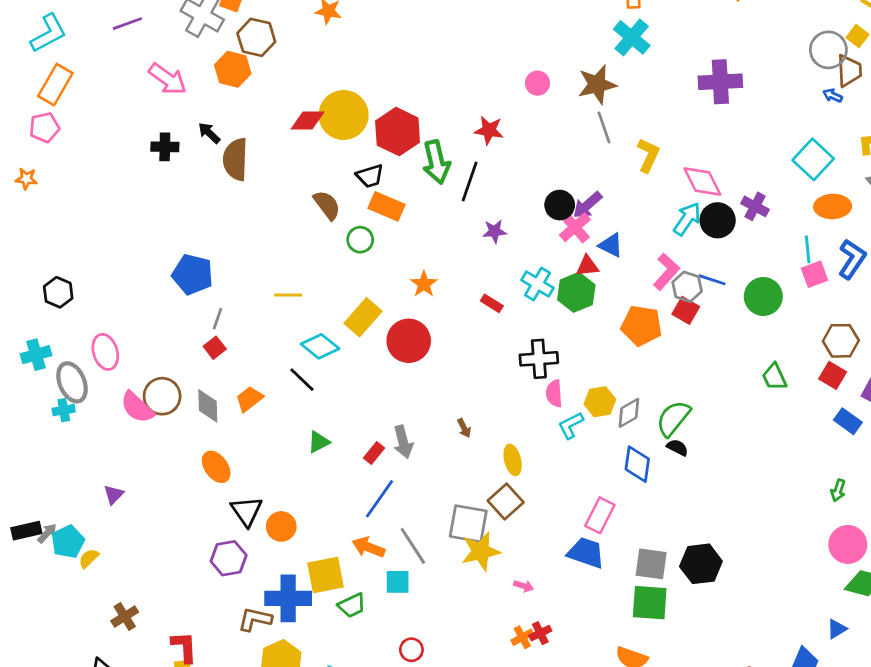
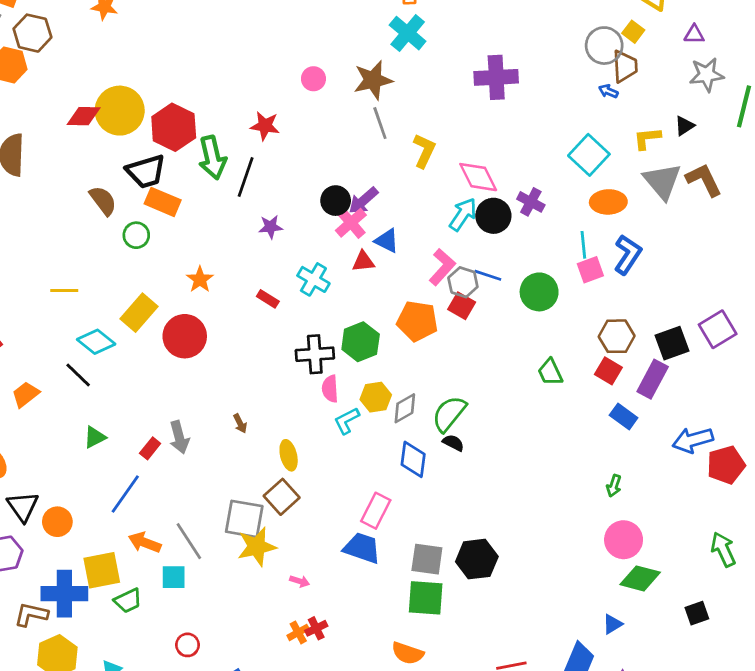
black trapezoid: (370, 176) -> (146, 171), size x1.4
green hexagon: (576, 292) -> (361, 342), moved
blue line: (380, 499) -> (125, 494), moved

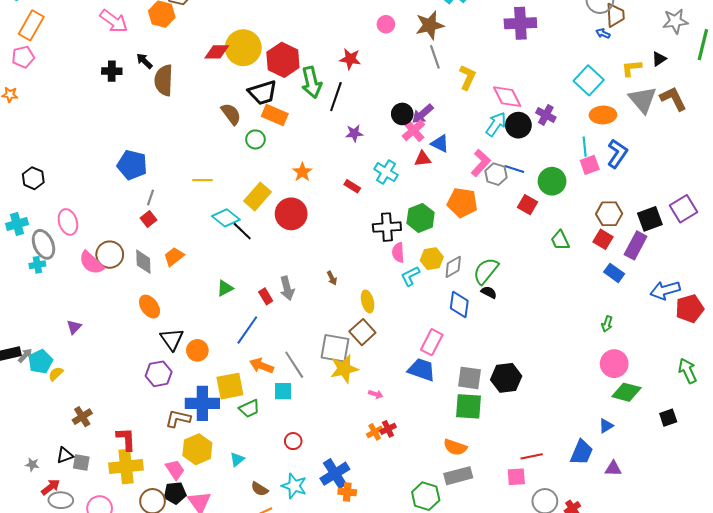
red square: (462, 306) -> (528, 205), moved
black line: (78, 375) -> (242, 231), moved
red rectangle: (150, 448) -> (266, 296), turned -70

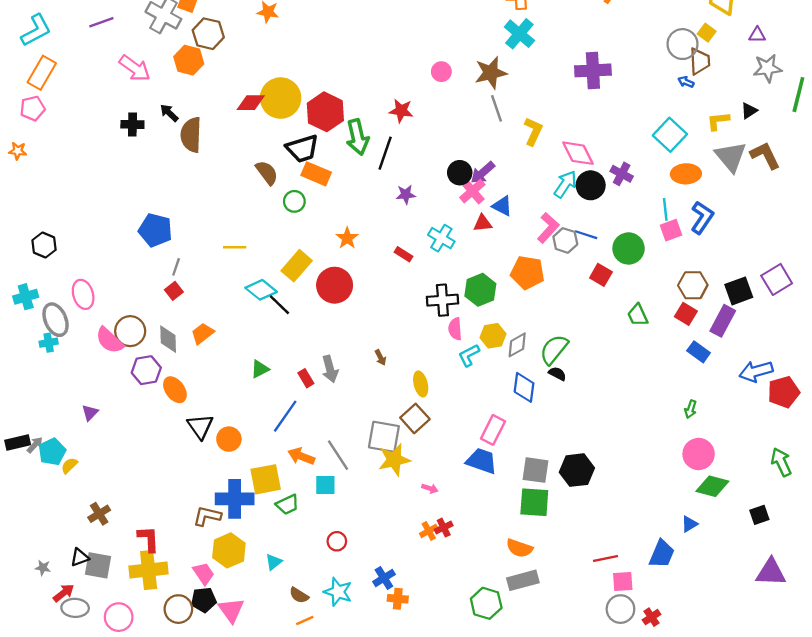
purple hexagon: (159, 374) -> (146, 370), moved
gray square: (81, 462) -> (98, 565), size x1.4
purple triangle: (613, 469) -> (771, 572), moved, size x1.6
blue cross: (335, 474) -> (384, 578), size x0.7
pink square: (516, 477) -> (623, 581), moved

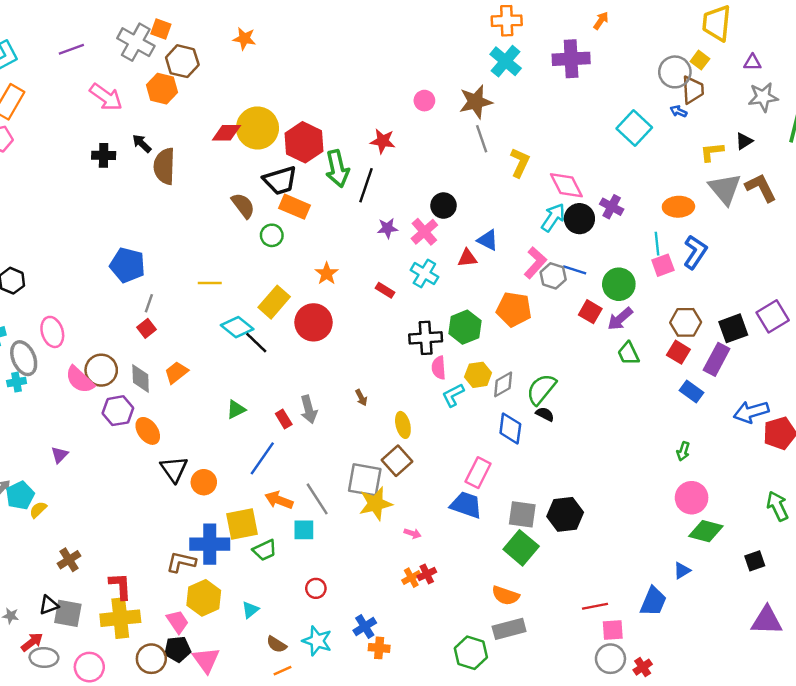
purple cross: (593, 70) -> (571, 59), moved
cyan square: (670, 135) -> (634, 128), moved
purple arrow: (483, 173) -> (620, 319), moved
pink cross: (472, 191) -> (424, 232), moved
green square: (534, 502) -> (521, 548), turned 36

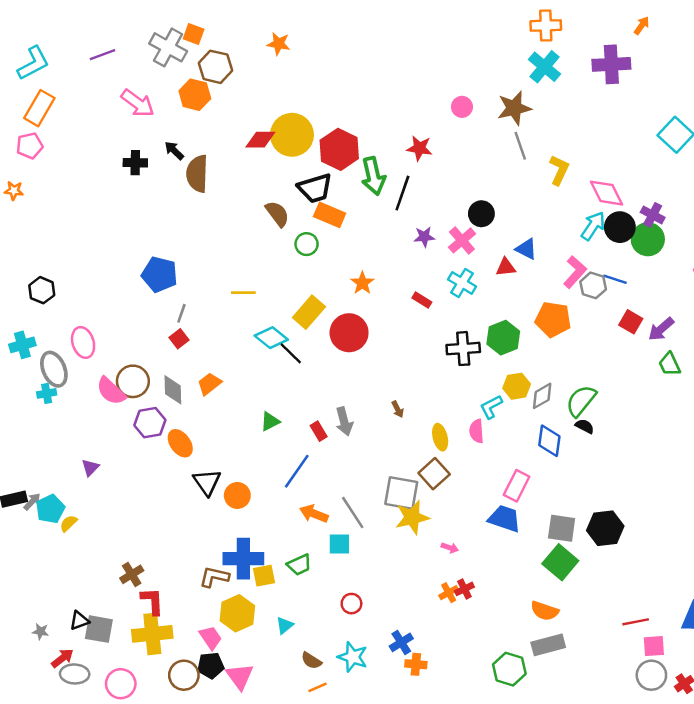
green circle: (619, 284) -> (648, 239), moved
pink semicircle: (439, 368) -> (477, 431), moved
yellow square: (242, 524) -> (264, 576), moved, size x0.7
brown cross: (69, 560) -> (132, 574), moved

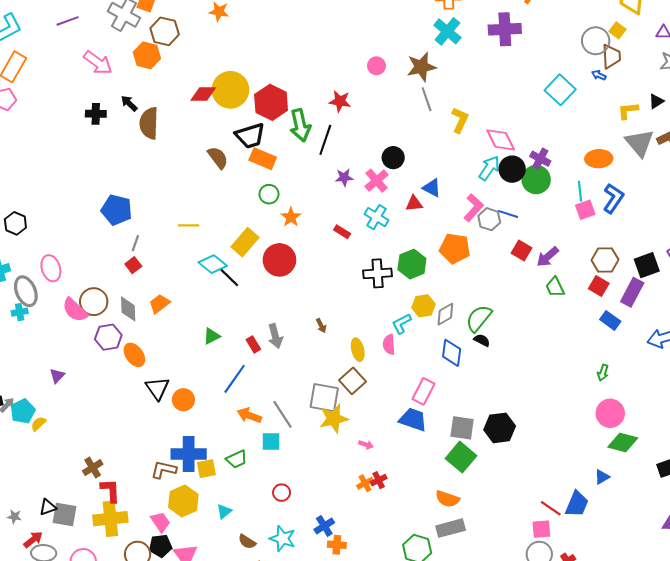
green circle: (307, 244) -> (269, 194), moved
red line: (636, 622) -> (551, 508), moved, turned 45

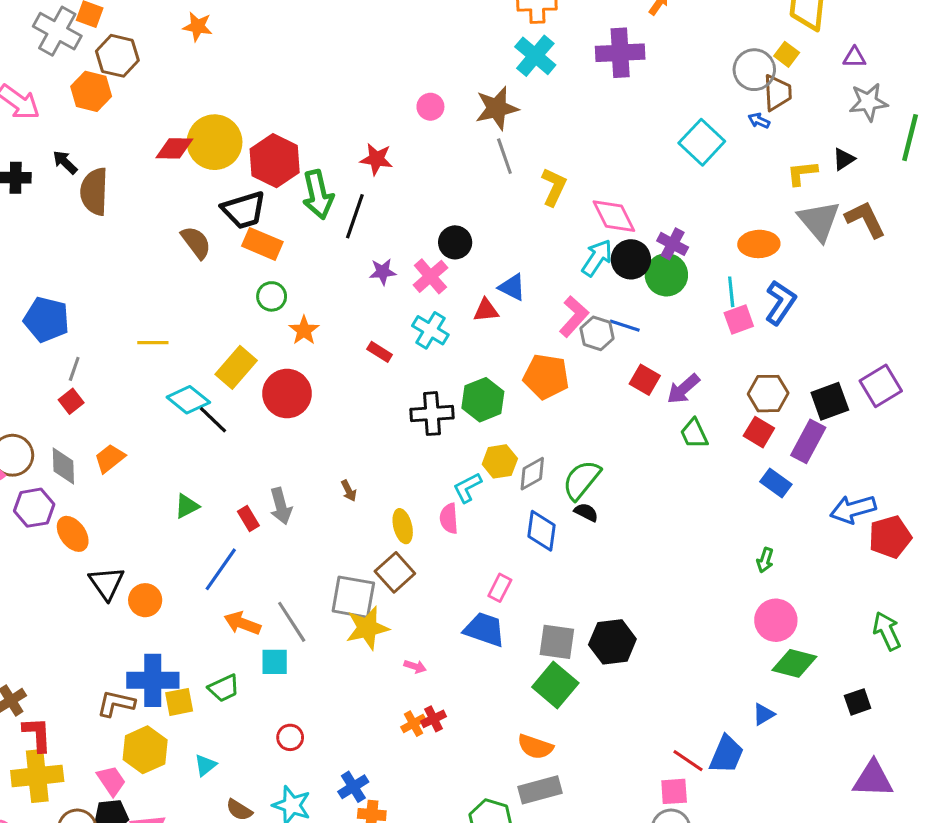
pink rectangle: (423, 391) -> (500, 588), size x0.7

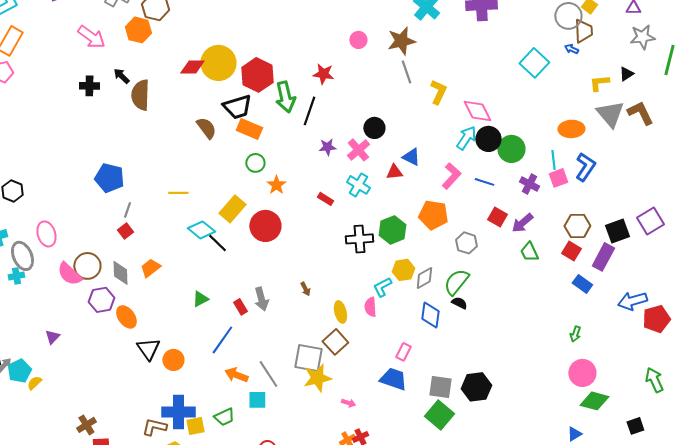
purple cross: (673, 244) -> (529, 184), moved
gray hexagon: (597, 333) -> (466, 243), moved

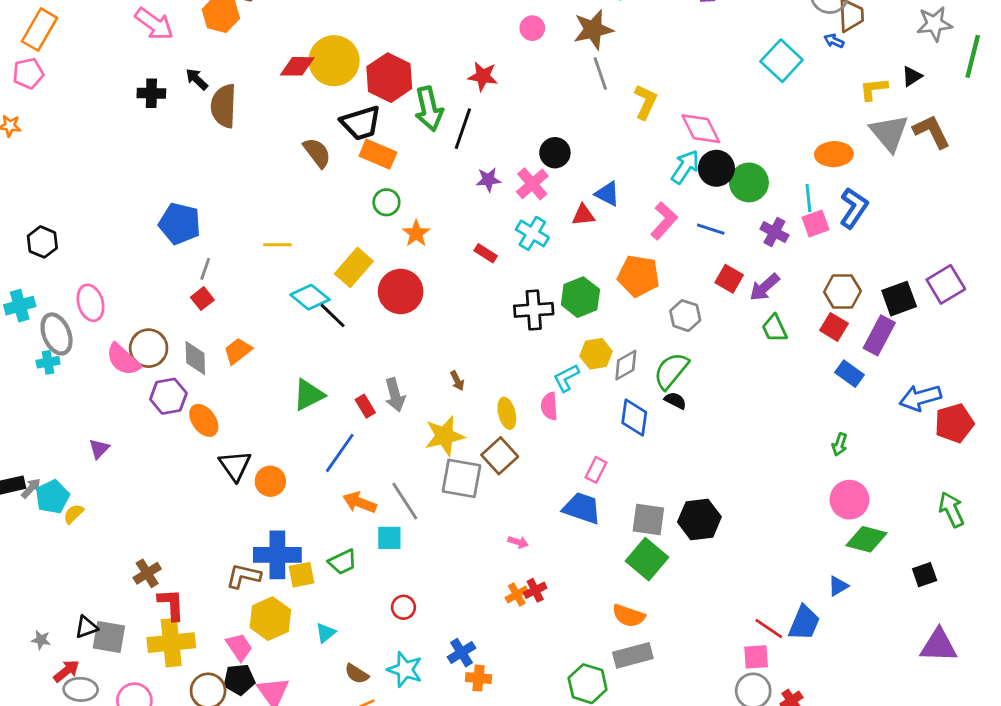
green triangle: (200, 299) -> (309, 395), size x1.4
yellow star: (317, 378) -> (445, 436), moved

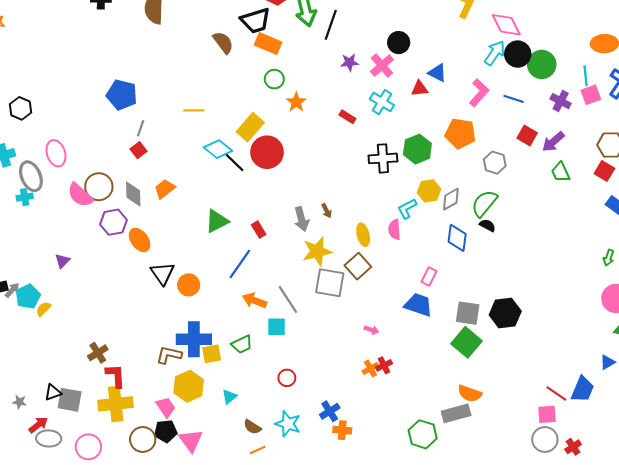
red circle: (401, 291) -> (267, 152), moved
gray arrow: (395, 395) -> (301, 219), moved
orange semicircle: (629, 616) -> (470, 394), moved

